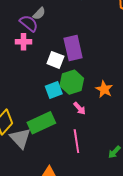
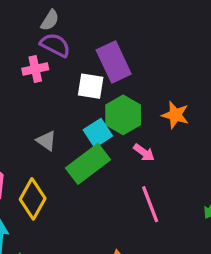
purple semicircle: (29, 23) -> (55, 45), moved
green rectangle: (41, 123) -> (88, 164), moved
gray triangle: (20, 138) -> (46, 141), moved, size x0.6

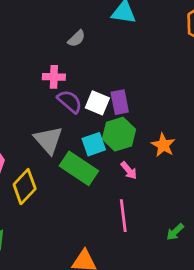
purple semicircle: (55, 45) -> (70, 102), moved
purple rectangle: (114, 62) -> (120, 102), moved, size x0.7
gray triangle: (46, 141) -> (48, 140), size x1.6
green rectangle: (88, 164) -> (79, 168), turned 57

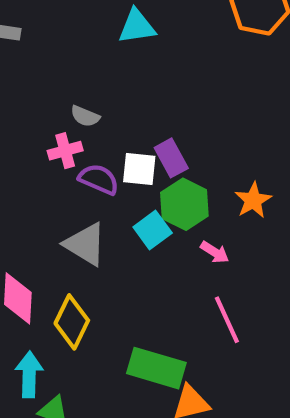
gray semicircle: (77, 38) -> (85, 116), moved, turned 84
orange star: (163, 145) -> (253, 200), turned 30
green rectangle: (79, 168) -> (156, 368), moved

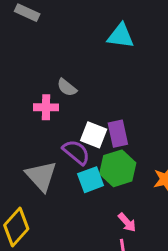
purple semicircle: (99, 179) -> (76, 152), moved
pink arrow: (215, 252) -> (127, 222), moved

